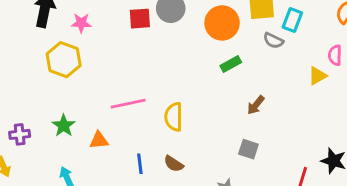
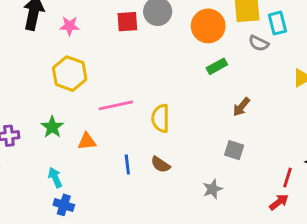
cyan rectangle: (292, 20) -> (277, 23), turned -35
yellow hexagon: (64, 60) -> (70, 74), moved

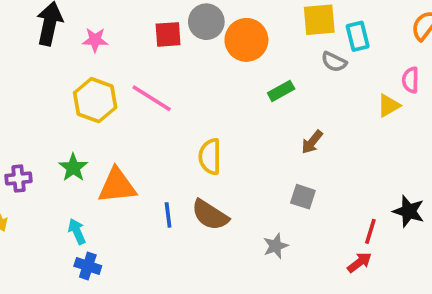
orange circle: (208, 26) -> (246, 40), moved
pink line: (116, 105) -> (152, 98), moved, turned 44
orange triangle: (87, 141) -> (117, 186), size x1.6
brown semicircle: (161, 165) -> (210, 215), size x1.5

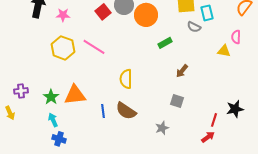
red square: (168, 34) -> (103, 12), turned -35
yellow triangle: (389, 106) -> (224, 51), turned 40
green star: (73, 168) -> (51, 97), moved
black star: (409, 211) -> (235, 109), turned -30

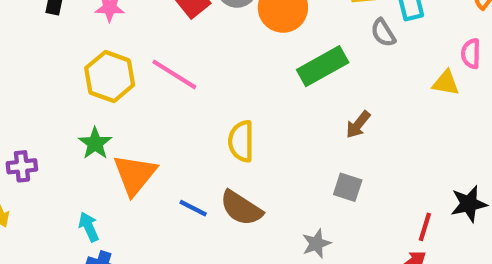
gray semicircle: (194, 27) -> (383, 33), turned 32
green rectangle: (165, 43) -> (323, 66), size x1.6
orange triangle: (75, 95) -> (135, 175), turned -45
green star: (51, 97) -> (95, 143), moved
blue line: (103, 111) -> (193, 208), turned -56

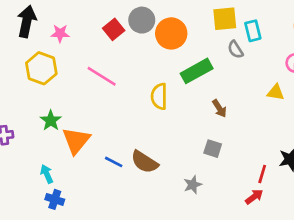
yellow hexagon: (110, 77) -> (41, 68), moved
yellow triangle: (446, 83) -> (276, 92), moved
brown arrow: (358, 125) -> (219, 108), turned -72
yellow semicircle: (241, 141) -> (159, 96), moved

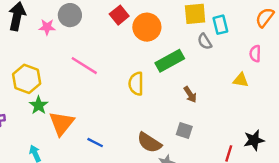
gray circle: (142, 20) -> (70, 15), moved
red square: (114, 29) -> (119, 15), moved
yellow hexagon: (41, 68) -> (27, 79), moved
brown semicircle: (144, 162) -> (149, 143), moved

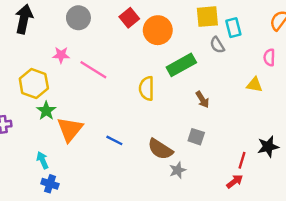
pink star: (47, 27) -> (61, 55), moved
blue line: (95, 143) -> (114, 140), moved

